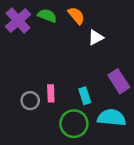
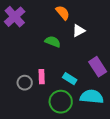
green semicircle: (47, 16) -> (53, 42), moved
cyan rectangle: (85, 96) -> (70, 79), turned -40

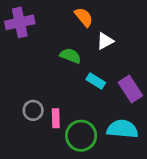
purple cross: (15, 17) -> (20, 22), turned 30
pink rectangle: (42, 77) -> (56, 118), moved
cyan rectangle: (70, 79) -> (96, 81), moved

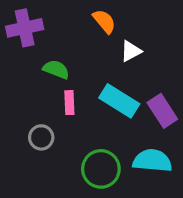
green semicircle: (70, 56) -> (56, 69), moved
cyan rectangle: (96, 81) -> (119, 101), size x1.6
pink rectangle: (56, 118) -> (69, 103), moved

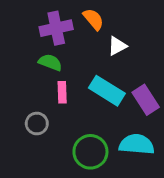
purple cross: (25, 28) -> (56, 28), moved

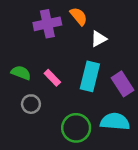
green semicircle: (50, 62) -> (21, 73), moved
cyan rectangle: (107, 91) -> (90, 76), turned 72
pink rectangle: (62, 92) -> (52, 78), turned -42

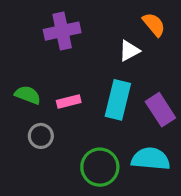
orange semicircle: (79, 16) -> (154, 24), moved
pink rectangle: (52, 78) -> (69, 102), turned -60

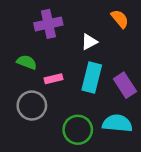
white triangle: (129, 51) -> (89, 42), moved
green semicircle: (28, 95) -> (27, 62), moved
gray circle: (41, 136) -> (32, 106), size x1.5

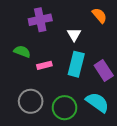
white triangle: (89, 42) -> (74, 35), turned -32
gray circle: (32, 106) -> (31, 101), moved
cyan semicircle: (117, 123) -> (97, 102), turned 30

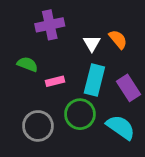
orange semicircle: (99, 15) -> (118, 39), moved
green circle: (65, 108) -> (80, 114), moved

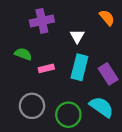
orange semicircle: (118, 39) -> (107, 18), moved
green circle: (80, 114) -> (68, 115), moved

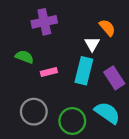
orange semicircle: (107, 18) -> (107, 28), moved
white triangle: (77, 36) -> (92, 44), moved

